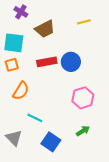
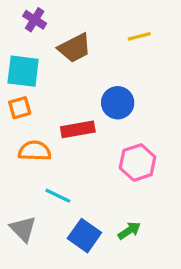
red rectangle: (47, 62) -> (78, 129), moved
orange semicircle: (21, 91) -> (35, 151), turned -120
green arrow: (83, 131) -> (129, 231), moved

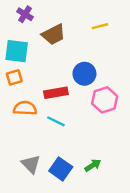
pink hexagon: (138, 162) -> (105, 100), moved
cyan line: (58, 196) -> (56, 121), moved
gray triangle: (23, 229) -> (31, 164), moved

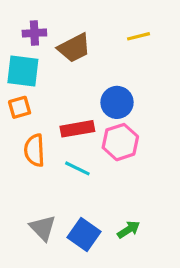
purple cross: (25, 14) -> (34, 33), moved, turned -35
pink hexagon: (105, 100) -> (120, 142), moved
orange semicircle: (25, 108) -> (34, 150), turned -95

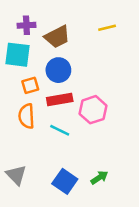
blue circle: (117, 102) -> (58, 70), moved
orange square: (20, 107) -> (30, 85), moved
gray triangle: (43, 228) -> (16, 175), moved

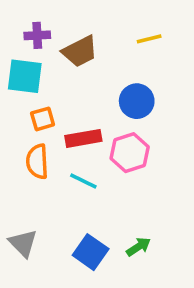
blue circle: (58, 70) -> (137, 101), moved

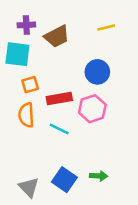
gray triangle: (23, 243) -> (29, 187), moved
green arrow: (138, 247) -> (99, 176), turned 36

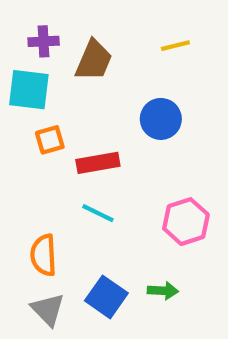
brown trapezoid: (57, 36) -> (94, 60), turned -40
pink hexagon: (92, 109) -> (186, 222), moved
orange semicircle: (26, 115) -> (44, 255), moved

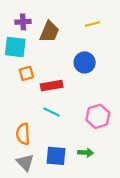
blue square: (106, 297) -> (56, 156), turned -30

